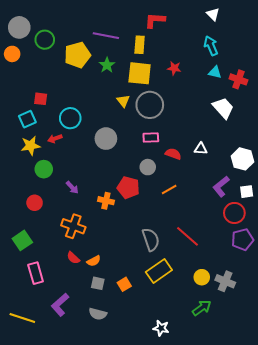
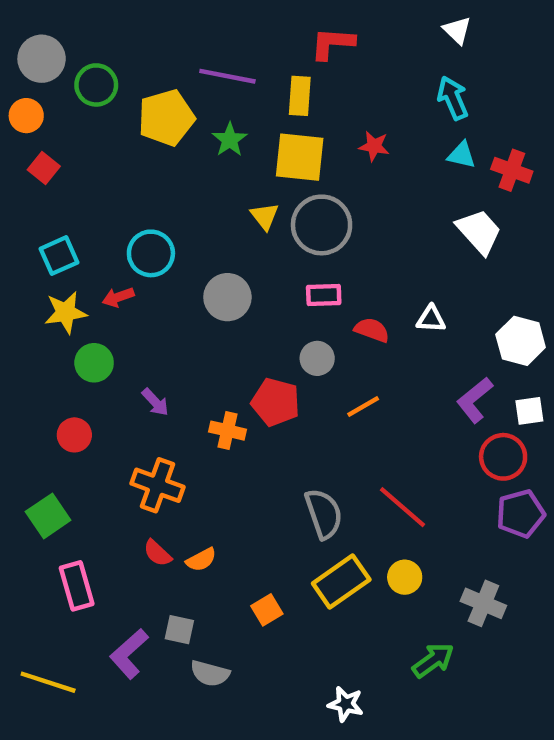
red square: (41, 99) -> (44, 168), moved, turned 32
yellow circle: (202, 277) -> (405, 577), moved
gray square: (98, 283) -> (179, 630), moved

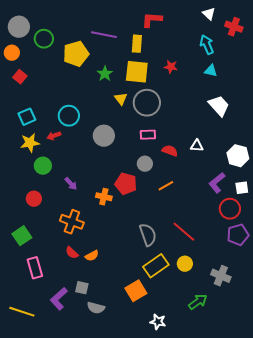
green star: (230, 140) -> (105, 74), moved
red cross: (512, 170) -> (234, 27), moved
orange square: (267, 610) -> (136, 291), moved, size x1.5

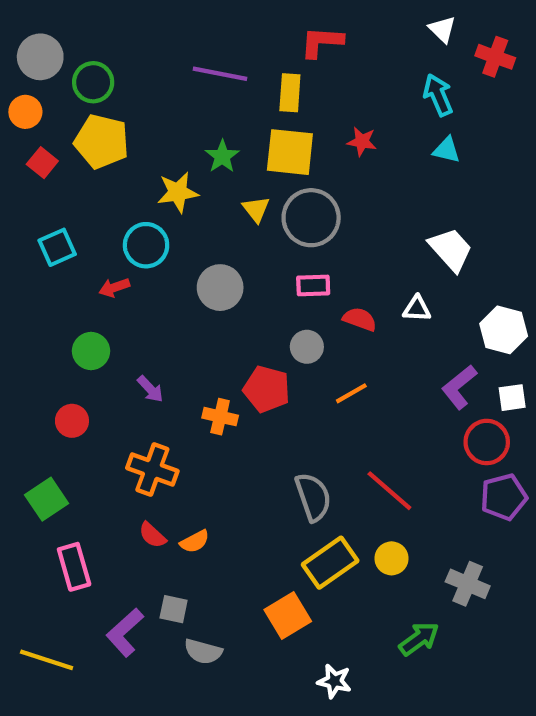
yellow pentagon: (76, 54) -> (102, 141), moved, turned 30
white trapezoid: (219, 106) -> (451, 249), moved
yellow star: (30, 143) -> (178, 192), moved

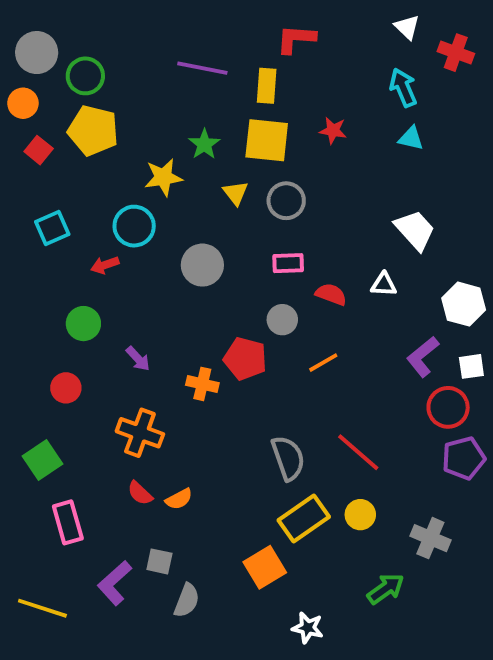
gray circle: (311, 218) -> (286, 201), size x0.7
gray semicircle: (203, 651) -> (187, 600), turned -84

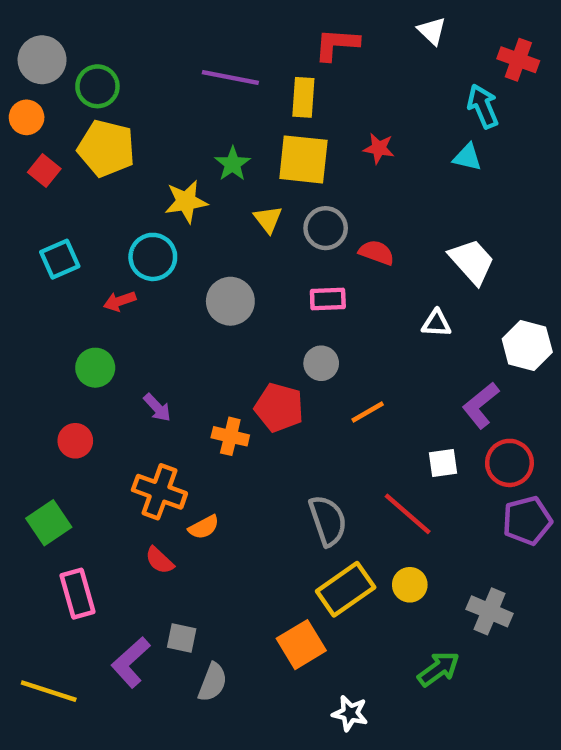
white triangle: (407, 27) -> (432, 31), moved
cyan arrow: (403, 88) -> (483, 106), moved
red semicircle: (331, 294) -> (377, 252), moved
white square: (471, 366) -> (443, 463), moved
orange semicircle: (179, 499) -> (204, 527), moved

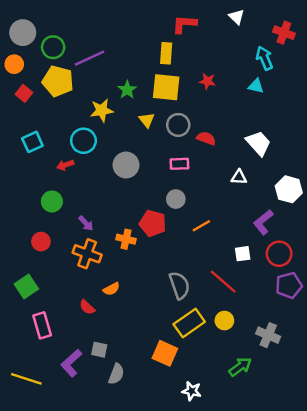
purple line: (230, 77) -> (90, 58), moved, turned -36
orange cross: (159, 492) -> (87, 254), moved
orange square: (301, 645) -> (165, 353), turned -35

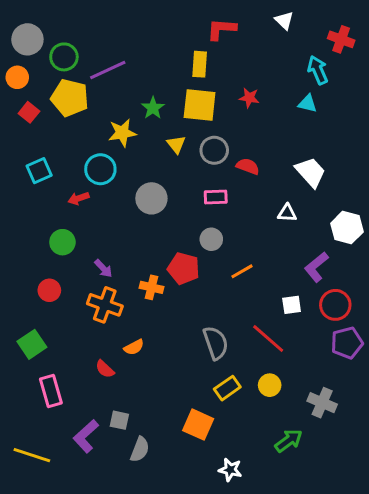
yellow rectangle: (189, 323) -> (227, 388), size x0.7

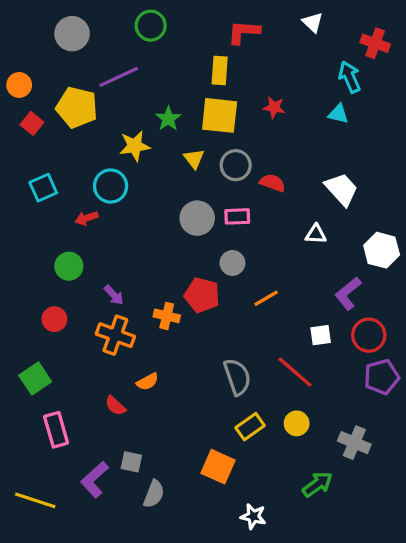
gray circle: (27, 39) -> (72, 34), moved
green circle: (64, 57) -> (151, 26), moved
gray circle: (151, 198) -> (197, 218), moved

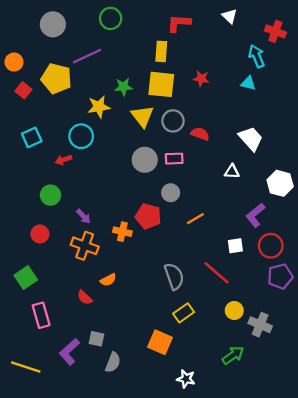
green star: (168, 119) -> (124, 87), turned 30
yellow triangle: (194, 159) -> (142, 116), size x1.5
yellow circle: (297, 423) -> (234, 311), moved

